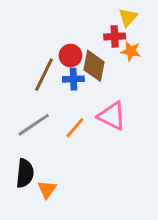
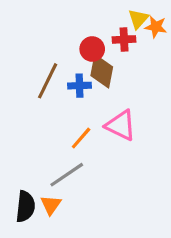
orange star: (131, 51) -> (156, 27), moved
red circle: (70, 56) -> (92, 49), moved
gray line: (34, 125) -> (67, 175), moved
black semicircle: (25, 173) -> (25, 206), moved

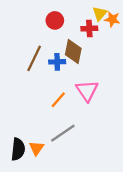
red circle: (92, 49) -> (55, 20), moved
pink triangle: (121, 125) -> (87, 91), turned 30
gray line: (67, 175) -> (63, 133), moved

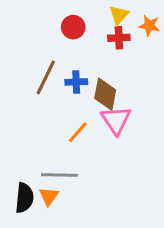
yellow triangle: (100, 14) -> (119, 15), moved
brown diamond: (73, 51) -> (105, 94), moved
gray line: (63, 133) -> (59, 175), moved, turned 35

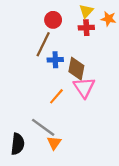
brown line: (46, 77) -> (43, 44), moved
gray line: (59, 175) -> (43, 127), turned 35
orange triangle: (49, 196) -> (54, 143), moved

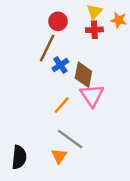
blue cross: (55, 60) -> (60, 65), turned -32
gray line: (43, 127) -> (70, 139), moved

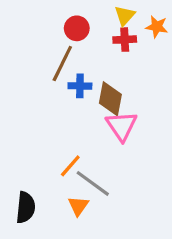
blue cross: (60, 65) -> (80, 86), turned 35
orange line: (62, 105) -> (70, 166), moved

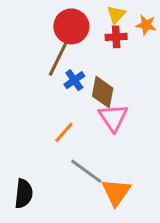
red circle: (77, 28) -> (71, 26), size x1.5
blue cross: (80, 86) -> (74, 80), turned -36
orange line: (70, 166) -> (64, 132), moved
orange triangle: (78, 206) -> (116, 192), moved, size x1.5

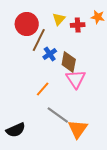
yellow triangle: (116, 15) -> (59, 19), moved
red circle: (71, 26) -> (27, 24), moved
black semicircle: (24, 194) -> (16, 130), turned 60

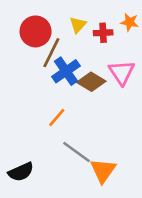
blue cross: (50, 54) -> (66, 71), size x1.5
brown diamond: (69, 62) -> (91, 82), turned -70
pink triangle: (76, 79) -> (122, 73), moved

